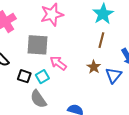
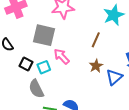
brown line: (101, 40) -> (96, 40), moved

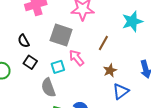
brown line: (96, 40) -> (103, 43), moved
black square: (26, 64) -> (30, 62), moved
blue triangle: (114, 77) -> (121, 91), moved

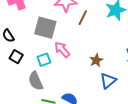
brown line: (103, 43) -> (83, 18), moved

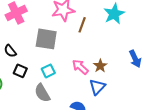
pink arrow: (62, 50) -> (80, 67), moved
blue triangle: (108, 81) -> (97, 87), moved

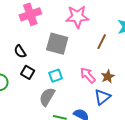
brown line: (82, 25) -> (102, 42), moved
gray semicircle: (42, 93) -> (47, 97), turned 54

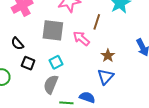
pink arrow: (88, 75) -> (81, 38), moved

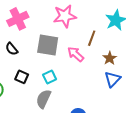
black semicircle: (17, 44) -> (12, 49), moved
brown star: (108, 56) -> (110, 58), moved
blue triangle: (106, 77) -> (113, 79), moved

